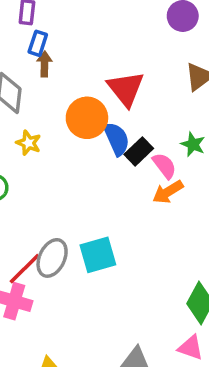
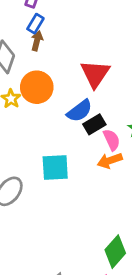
orange circle: (87, 118) -> (37, 87), moved
blue semicircle: (117, 139) -> (80, 111), turned 64
cyan square: (98, 255) -> (55, 168), moved

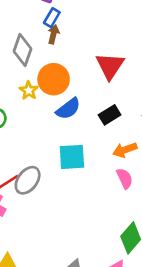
blue semicircle: (80, 111) -> (68, 109), moved
pink semicircle: (112, 140) -> (125, 178), moved

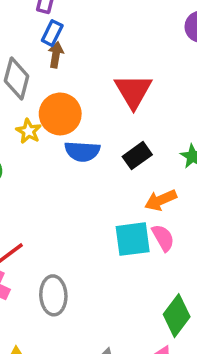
blue semicircle: (68, 109) -> (82, 151), turned 45
cyan square: (72, 157) -> (133, 239), moved
gray ellipse: (28, 180) -> (53, 295), moved, turned -36

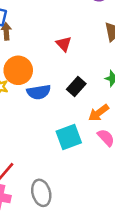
red triangle: (133, 91) -> (64, 44), size x0.6
cyan square: (133, 239) -> (69, 137), moved

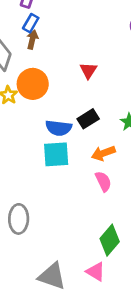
blue semicircle: (39, 92) -> (59, 128), moved
cyan square: (69, 137) -> (56, 154), moved

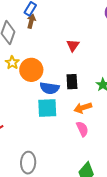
orange circle: (33, 84) -> (31, 70), moved
black rectangle: (88, 119) -> (72, 82), turned -63
gray ellipse: (19, 219) -> (28, 163), moved

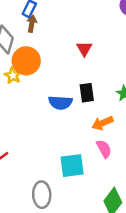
orange circle: (31, 70) -> (26, 61), moved
cyan square: (47, 108) -> (72, 166), moved

